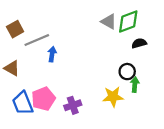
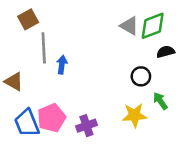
brown square: (15, 29) -> (28, 19), moved
gray line: (37, 40) -> (44, 48), turned -70
black circle: (127, 72) -> (141, 76), moved
green arrow: (135, 85) -> (160, 101), turned -40

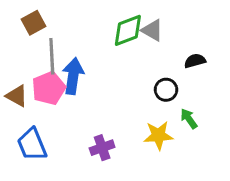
green diamond: (153, 26) -> (128, 30), moved
blue arrow: (62, 65) -> (73, 76), size x1.6
pink pentagon: (51, 118) -> (49, 88), moved

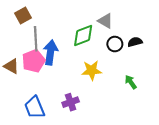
green diamond: (128, 30) -> (83, 36), moved
black circle: (166, 90) -> (115, 44), moved
yellow star: (158, 135) -> (92, 70), moved
blue trapezoid: (32, 145) -> (35, 107), moved

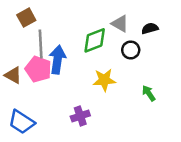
black semicircle: (135, 42) -> (150, 28), moved
pink pentagon: (34, 61) -> (38, 69), turned -30
blue trapezoid: (35, 107) -> (21, 122), moved, turned -35

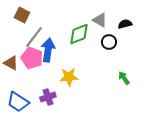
brown square: (26, 18) -> (22, 15), turned -35
gray line: (41, 44) -> (34, 37), turned 40
yellow star: (104, 80) -> (69, 77), moved
purple cross: (80, 116) -> (48, 97), moved

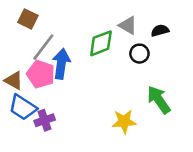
yellow star: (69, 77) -> (124, 122), moved
green arrow: (124, 78) -> (159, 100), size x1.6
purple cross: (48, 97) -> (45, 120), moved
blue trapezoid: (18, 102) -> (23, 107), moved

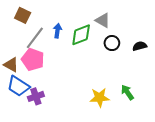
black semicircle: (160, 30) -> (140, 46), moved
blue arrow: (61, 64) -> (57, 31), moved, size x0.6
green arrow: (159, 100) -> (127, 92), moved, size x0.7

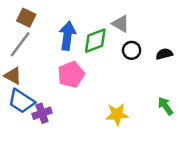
blue arrow: (57, 31) -> (67, 36), size x1.6
gray line: (35, 38) -> (20, 44), moved
pink pentagon: (33, 59) -> (71, 75), moved, turned 30
green arrow: (127, 92) -> (165, 106), moved

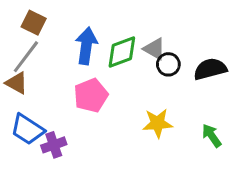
gray triangle: (121, 24) -> (154, 49), moved
black semicircle: (164, 54) -> (210, 69), size x1.5
brown triangle: (13, 76) -> (17, 83), moved
yellow star: (117, 114) -> (158, 123), moved

